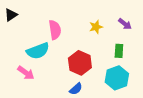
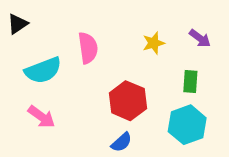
cyan semicircle: (38, 51) -> (43, 70), moved

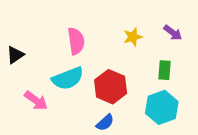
black triangle: (17, 24) -> (15, 55), moved
cyan semicircle: (43, 70) -> (68, 78), moved

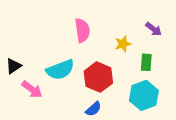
yellow star: (133, 37) -> (123, 44), moved
pink semicircle: (76, 41) -> (82, 30), moved
black triangle: (15, 55) -> (14, 66), moved

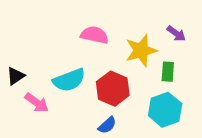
pink semicircle: (82, 30) -> (94, 35), turned -70
yellow star: (123, 44) -> (141, 50), size x1.6

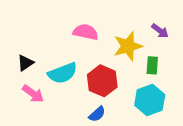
black triangle: (16, 76) -> (25, 63), moved

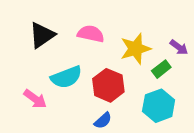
purple arrow: (160, 31) -> (179, 47), moved
black triangle: (25, 63) -> (42, 35), moved, size x1.5
green rectangle: (152, 65) -> (161, 69), turned 48

